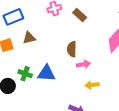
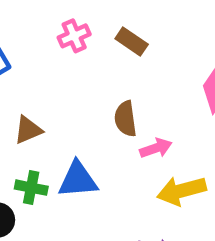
brown triangle: (29, 38) -> (28, 130), moved
yellow arrow: (92, 85) -> (181, 191), size x1.5

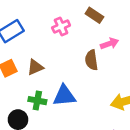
pink cross: (74, 36) -> (61, 27), moved
pink arrow: (156, 148) -> (110, 44), moved

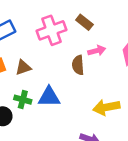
pink cross: (61, 27) -> (51, 30), size x1.6

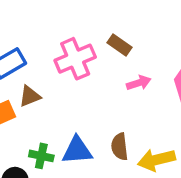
brown semicircle: (78, 65) -> (120, 147), moved
brown triangle: (23, 67) -> (30, 96), moved

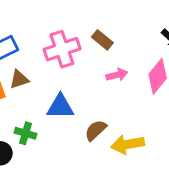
brown semicircle: (120, 147) -> (96, 130), turned 50
blue triangle: (77, 150) -> (60, 107), moved

